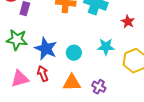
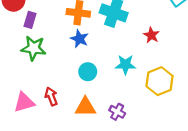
green star: (17, 40) -> (34, 48), moved
blue star: (46, 49) -> (79, 39), moved, size x0.7

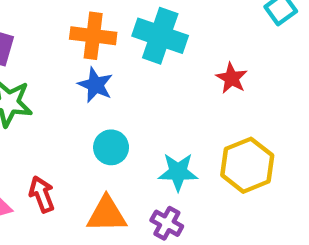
cyan star: (125, 65) -> (178, 172), moved

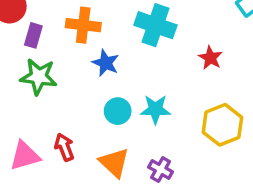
orange cross: (93, 36) -> (83, 25), moved
cyan star: (178, 172) -> (155, 109), moved
orange triangle: (107, 214) -> (114, 163), turned 44

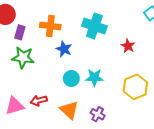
red arrow: (64, 147) -> (39, 101), turned -84

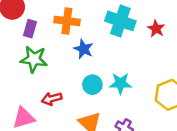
red star: (128, 46) -> (156, 29), moved
red arrow: (39, 101) -> (52, 99), moved

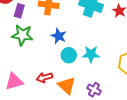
blue star: (83, 49) -> (59, 36), moved
red arrow: (52, 99) -> (44, 77), moved

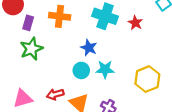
green star: (22, 35) -> (31, 49), turned -30
blue star: (59, 36) -> (89, 48), moved

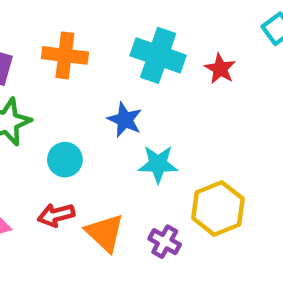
cyan circle: (81, 70) -> (65, 160), moved
yellow hexagon: (147, 79) -> (218, 208), moved

